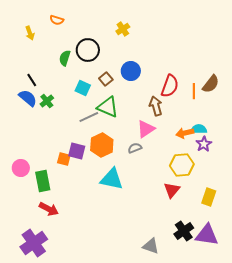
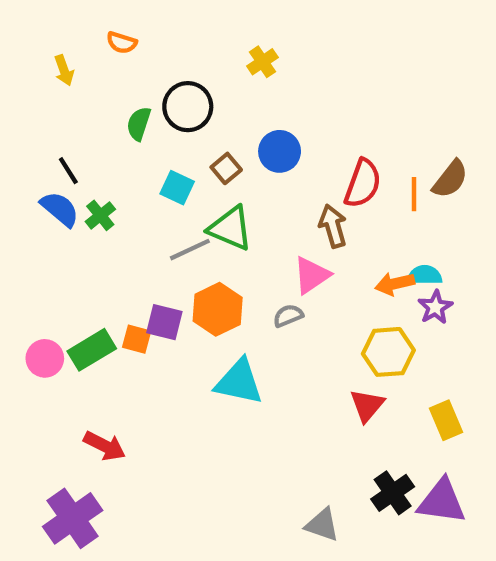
green rectangle: (43, 181) -> (92, 350), moved, turned 70
yellow rectangle: (209, 197) -> (446, 420), turned -42

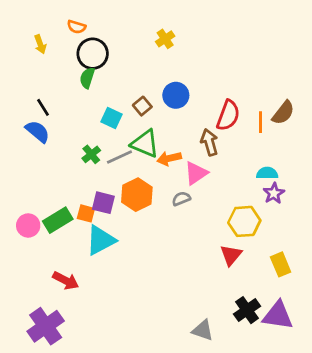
black circle: (188, 107) -> (93, 54), moved
green cross: (100, 215) -> (91, 154), moved
orange arrow: (395, 284) -> (169, 158), moved
cyan triangle: (239, 382) -> (101, 240), moved, turned -40

